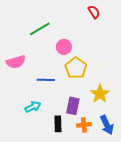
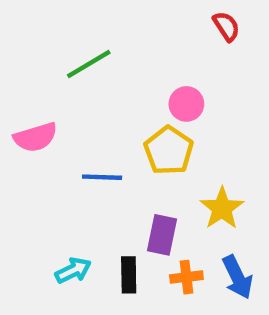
red semicircle: (94, 12) -> (226, 26), moved
pink circle: (64, 47) -> (186, 104), moved
cyan arrow: (33, 107) -> (73, 270), moved

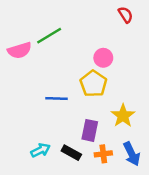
pink semicircle: (35, 137) -> (20, 50), moved
black rectangle: (129, 275) -> (71, 153), turned -60

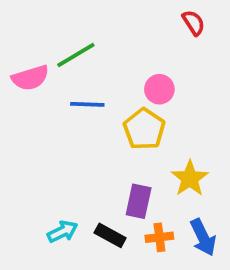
blue line: (57, 98) -> (87, 104), moved

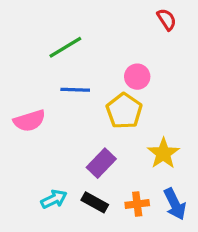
pink semicircle: (30, 78) -> (29, 121), moved
purple rectangle: (139, 201) -> (101, 163), moved, turned 32

